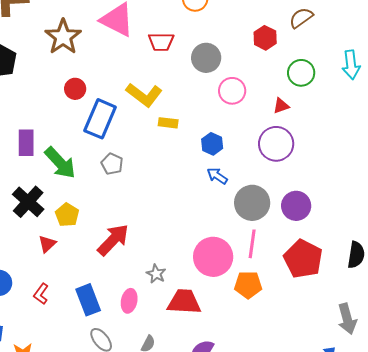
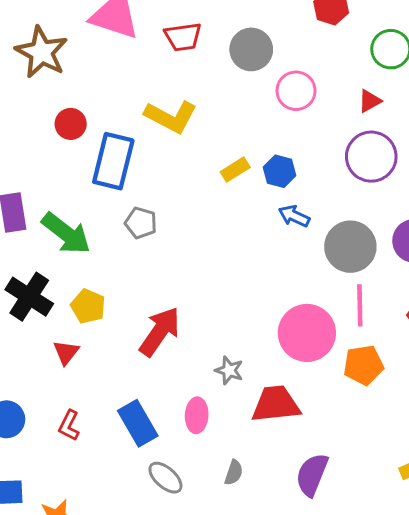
yellow rectangle: (168, 123) -> (235, 170), moved, turned -30

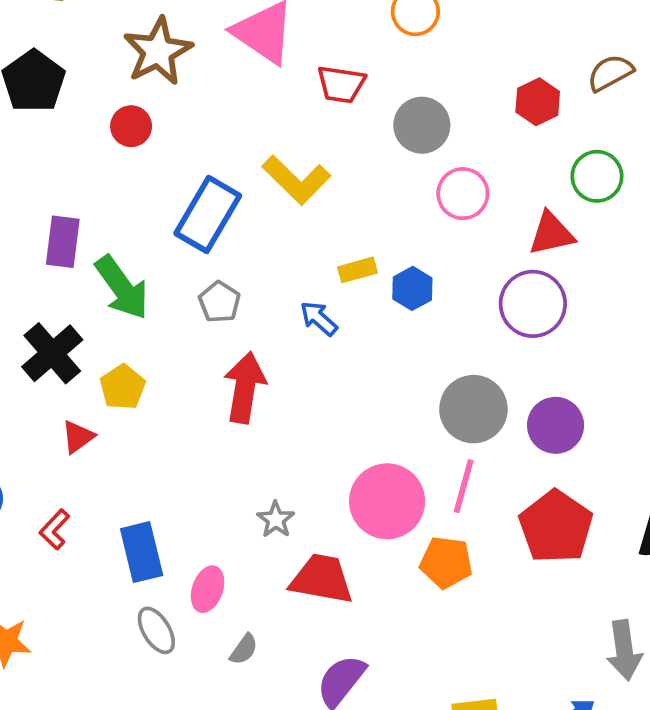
red triangle: (370, 101) -> (551, 234), size x1.5
red circle: (71, 124) -> (131, 126), moved
blue arrow: (294, 216) -> (319, 319), moved
red arrow: (160, 332) -> (245, 387), moved, turned -42
pink ellipse: (197, 415) -> (208, 589), moved

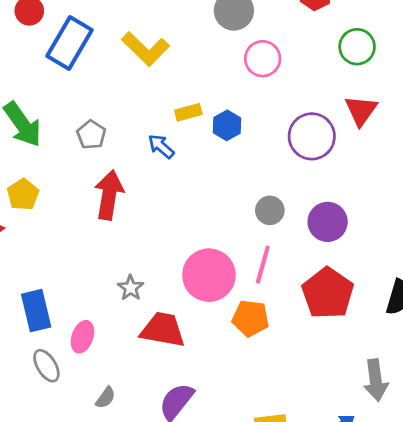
blue rectangle: (208, 214) -> (70, 43), moved
red triangle: (551, 234) -> (361, 110), moved, turned -42
gray circle: (473, 409) -> (270, 210), size x0.6
gray semicircle: (244, 649) -> (106, 398), moved

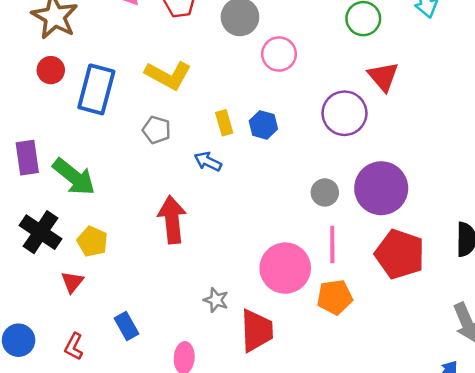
yellow rectangle: (188, 112) -> (224, 123), turned -75
gray pentagon: (91, 135) -> (157, 130), moved
purple circle: (328, 222) -> (381, 188), size x1.4
blue rectangle: (36, 311) -> (127, 326), moved, size x0.7
red trapezoid: (163, 330) -> (257, 330), turned 93

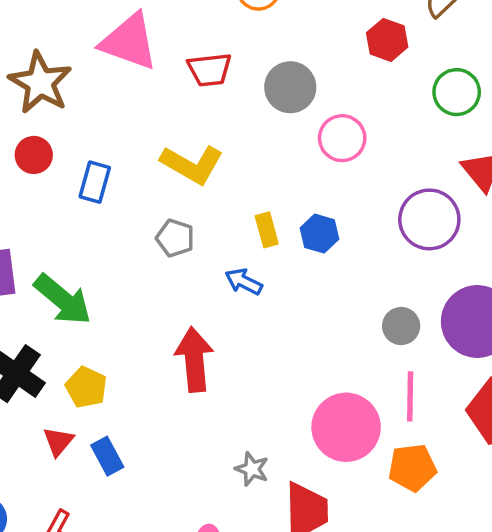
blue rectangle: (96, 89) -> (95, 182), size x0.6
blue rectangle: (127, 326) -> (107, 456), moved

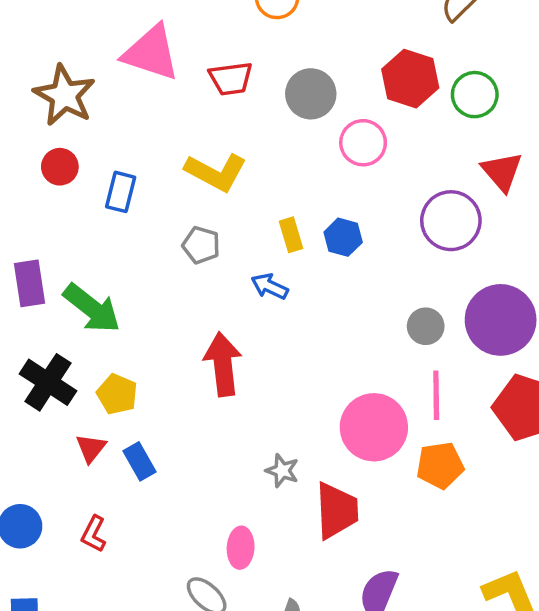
red hexagon: (387, 40) -> (410, 79), moved, size x1.4

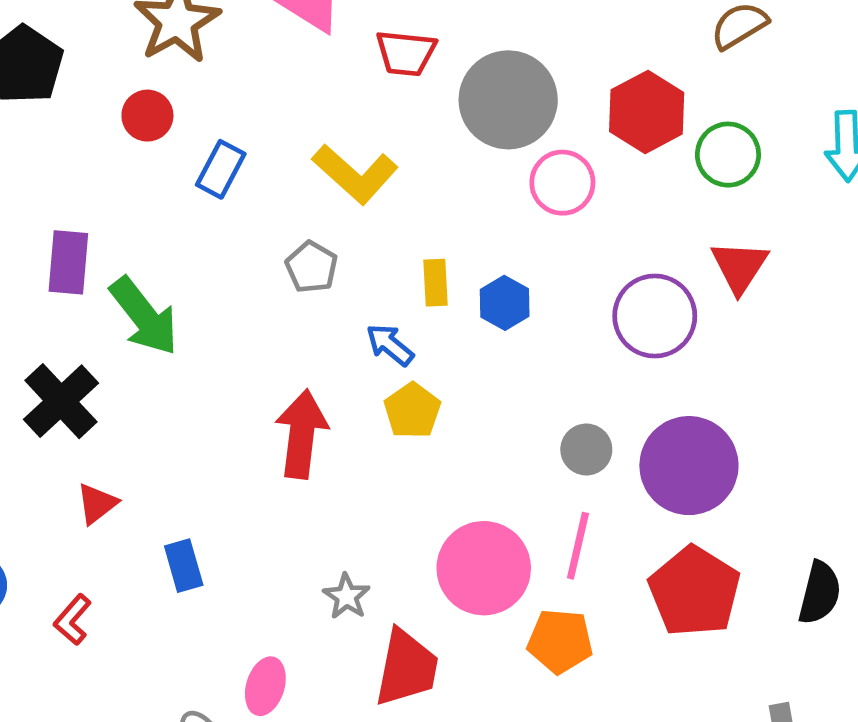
gray circle: (311, 94) -> (508, 100), size x1.4
yellow pentagon: (117, 394) -> (412, 411), moved
blue rectangle: (139, 461) -> (184, 566), moved

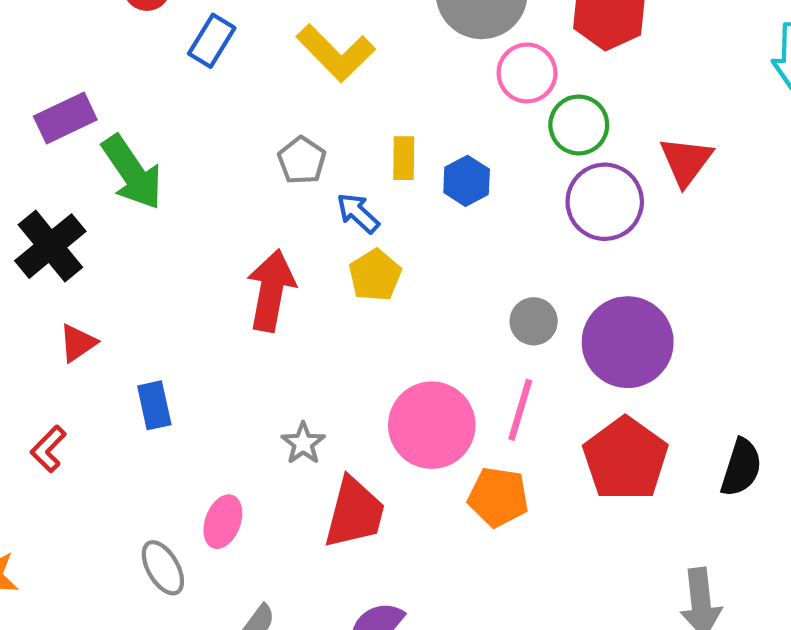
green circle: (728, 155) -> (579, 125), moved
purple rectangle: (68, 262) -> (65, 118), turned 56
gray pentagon: (311, 267) -> (302, 160), moved

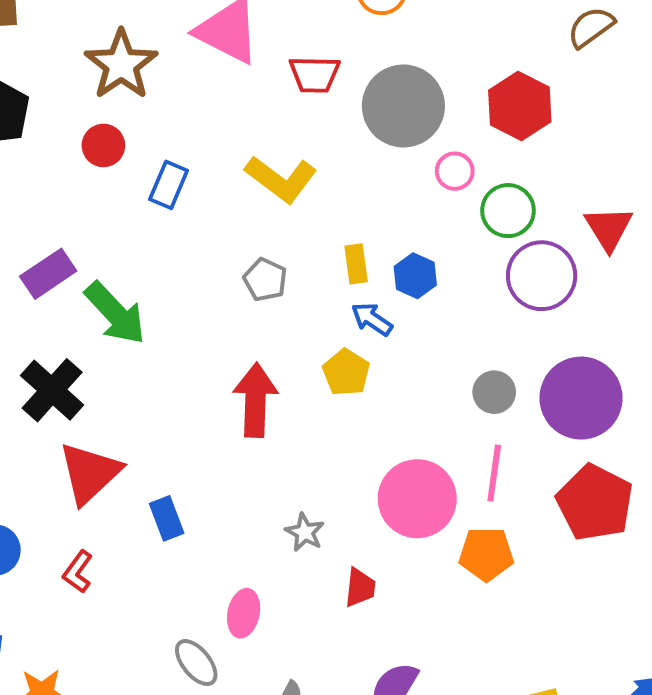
pink circle: (527, 73) -> (455, 171), size x0.7
blue arrow: (358, 213) -> (372, 319), moved
red triangle: (78, 343) -> (90, 473), size x1.8
red trapezoid: (354, 513) -> (360, 588), size x0.6

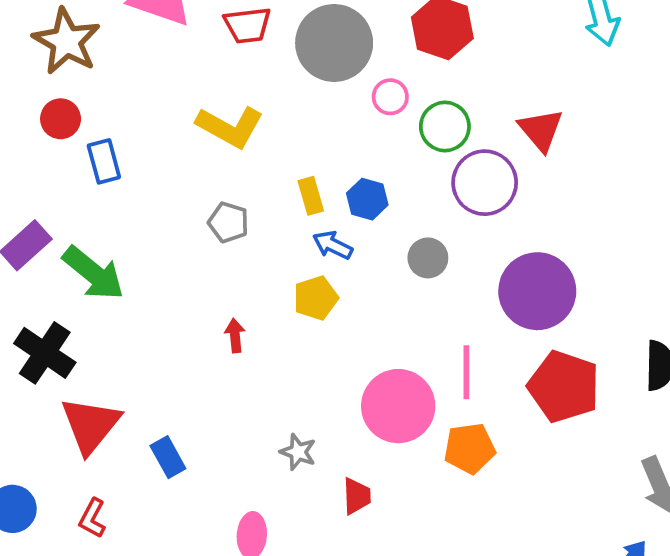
blue rectangle: (169, 185) -> (104, 161), moved, turned -30
yellow pentagon: (346, 372) -> (316, 298), turned 30
gray circle: (494, 392) -> (428, 258), moved
red arrow: (255, 400) -> (235, 336), size x0.5

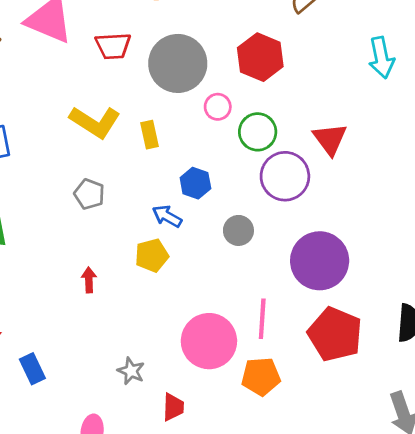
yellow rectangle: (311, 196) -> (149, 135), moved

